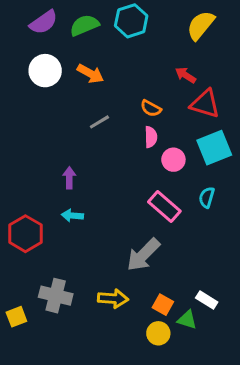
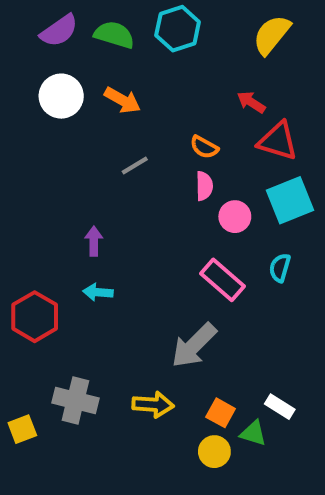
green semicircle: (84, 25) -> (114, 35), turned 40

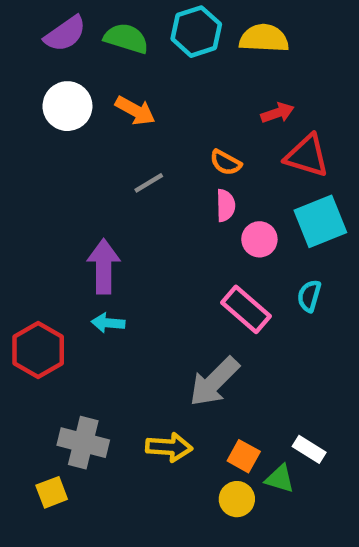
yellow semicircle: (272, 35) -> (264, 38), moved, turned 54
red arrow: (251, 102) -> (278, 113), turned 128
purple arrow: (94, 241) -> (104, 266), size x1.6
yellow square: (22, 429) -> (52, 492), moved

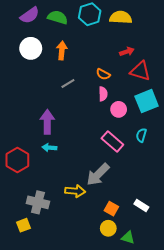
orange arrow: (135, 111) -> (62, 50), turned -114
yellow arrow: (169, 447) -> (75, 191), moved
green triangle: (280, 479) -> (128, 238), moved

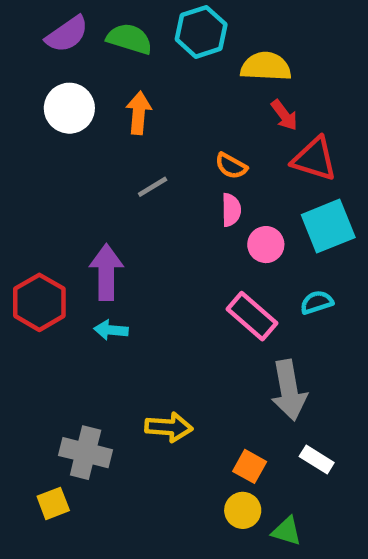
yellow semicircle: (121, 17) -> (266, 67), moved
red arrow: (127, 51) -> (284, 115), turned 72
cyan semicircle: (141, 135) -> (317, 302), turned 56
red hexagon: (17, 160) -> (39, 302), moved
gray arrow: (98, 174) -> (289, 390), moved, turned -55

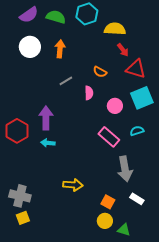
pink semicircle: (231, 210) -> (89, 93), moved
gray cross: (86, 453) -> (20, 196), moved

